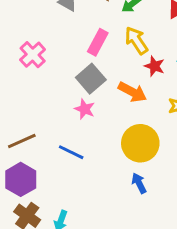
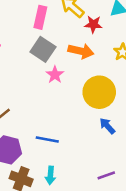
pink star: (85, 109) -> (55, 75), moved, turned 30
blue line: (71, 152) -> (47, 140), moved

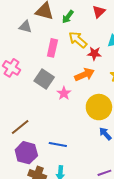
gray square: (43, 49) -> (44, 79), moved
orange arrow: (81, 51) -> (84, 75), turned -36

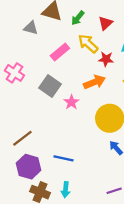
red triangle: (99, 12) -> (105, 23), moved
pink rectangle: (52, 48) -> (60, 52), turned 36

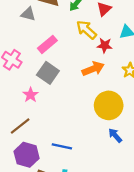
pink rectangle: (60, 52) -> (47, 44), moved
pink star: (71, 102) -> (31, 95), moved

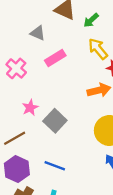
gray triangle: (28, 14) -> (38, 33), moved
gray square: (48, 73) -> (55, 121), moved

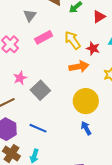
gray triangle: (38, 33) -> (30, 15), turned 40
yellow arrow: (98, 49) -> (72, 40), moved

